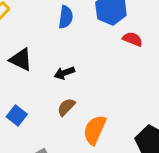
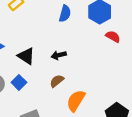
black triangle: (21, 59) -> (26, 56), moved

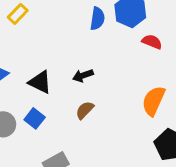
blue semicircle: (65, 14) -> (97, 19), moved
orange semicircle: (76, 101) -> (154, 101), moved

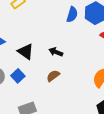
black arrow: (83, 76) -> (56, 52), turned 32

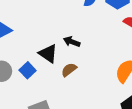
black triangle: (26, 52) -> (48, 53), moved

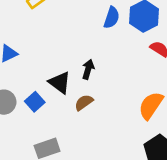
black arrow: (72, 42) -> (88, 69), turned 84

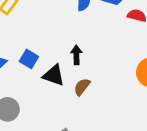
blue square: (35, 102) -> (29, 59), moved

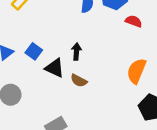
brown semicircle: (82, 87) -> (79, 81), turned -105

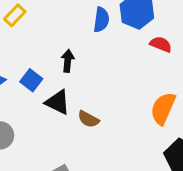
black arrow: (76, 52) -> (68, 61), moved

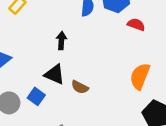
blue square: (31, 80) -> (36, 96), moved

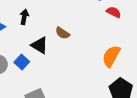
black arrow: (61, 41) -> (24, 17), moved
brown semicircle: (80, 87) -> (62, 33), moved

